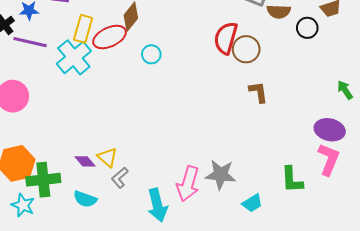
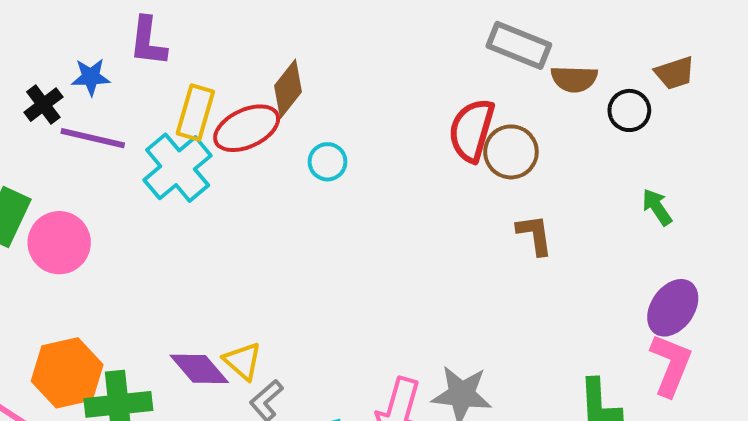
green arrow: (345, 90) -> (657, 207), moved
purple ellipse: (330, 130) -> (673, 308), turned -68
purple diamond: (85, 161) -> (199, 369), size x1.4

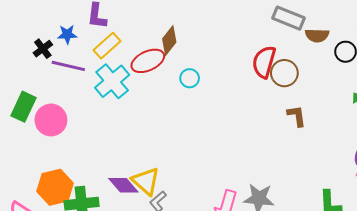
yellow rectangle: (195, 112) -> (107, 46), moved, turned 32
yellow triangle: (243, 361) -> (146, 181), size x1.4

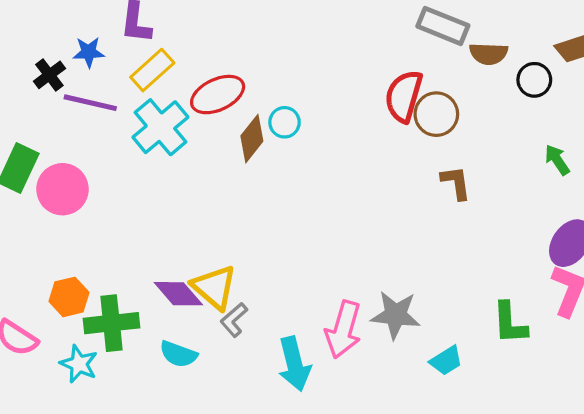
brown diamond: (169, 40) -> (252, 139), moved
orange hexagon: (55, 187) -> (69, 297), size x0.7

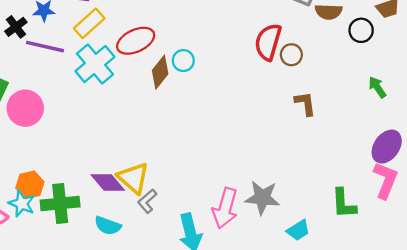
brown circle: (436, 114) -> (291, 55), size x0.7
cyan star: (79, 364) -> (22, 203), moved

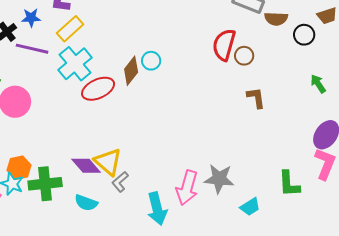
red ellipse: (136, 41) -> (98, 89), moved

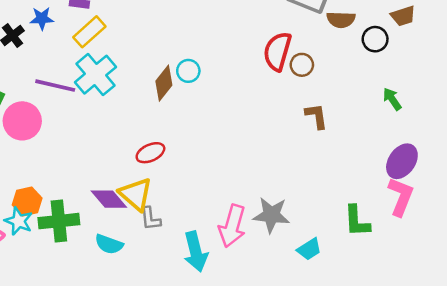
purple line: (32, 49) -> (55, 86), moved
red ellipse: (98, 89) -> (150, 153), moved, size x0.7
gray L-shape: (120, 182) -> (150, 219), turned -55

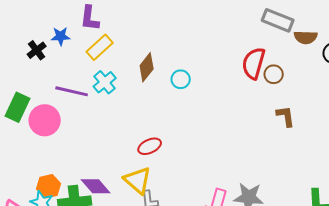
cyan cross: (96, 75) -> (105, 82), size x0.7
brown diamond: (164, 83) -> (147, 67), moved
purple diamond: (109, 199) -> (96, 186), moved

